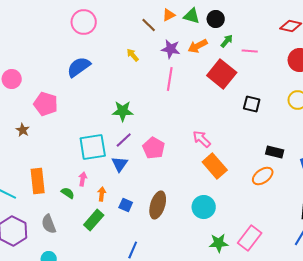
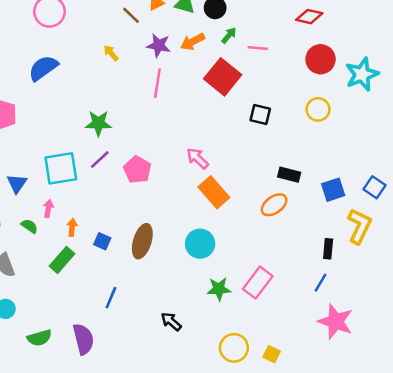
blue triangle: (120, 164) -> (17, 183), moved

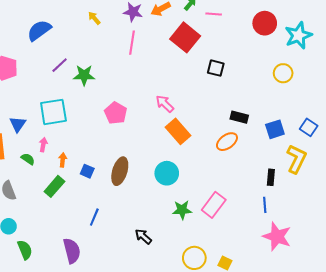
yellow circle: (318, 109) -> (283, 73), moved
purple line: (100, 160) -> (60, 65), moved
blue line: (321, 283) -> (265, 205), turned -35
green semicircle: (39, 338) -> (25, 250), moved, turned -96

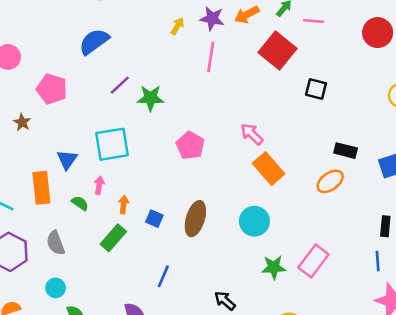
yellow arrow: (94, 18) -> (177, 26), moved, turned 72

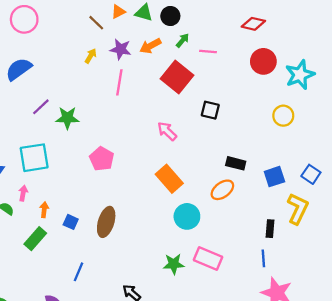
pink arrow: (252, 134) -> (167, 131), moved
cyan circle: (254, 221) -> (187, 216), moved
pink rectangle: (313, 261) -> (208, 258), turned 76

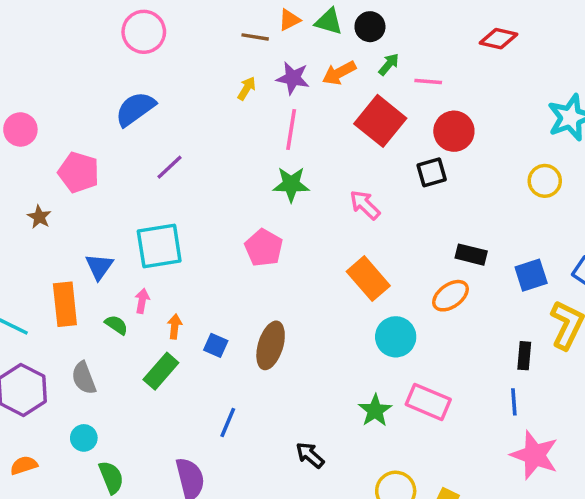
brown line: (96, 23) -> (255, 37), turned -35
red circle: (263, 61) -> (454, 131), moved
black square: (210, 110) -> (432, 172), turned -30
green star: (67, 118) -> (291, 184), moved
green star: (174, 264) -> (375, 411), turned -30

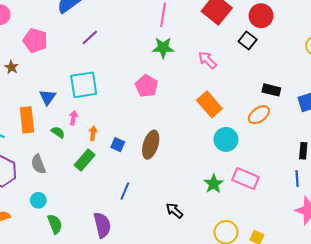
black square: (432, 172) -> (248, 40), turned -36

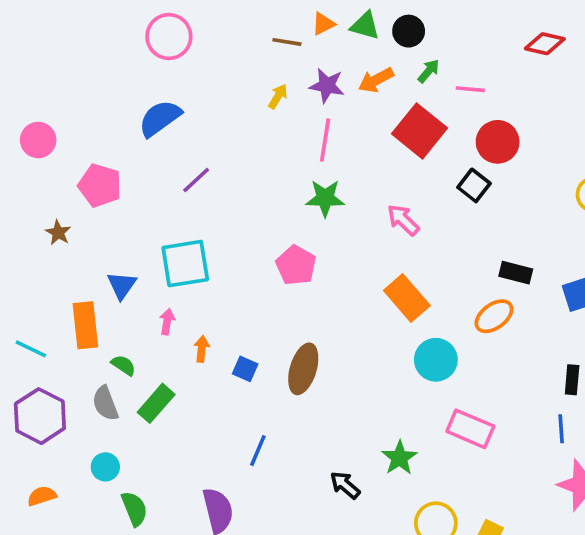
green semicircle: (58, 132) -> (123, 365), moved
green rectangle: (85, 160) -> (156, 403), moved
green star: (214, 184) -> (400, 458), moved

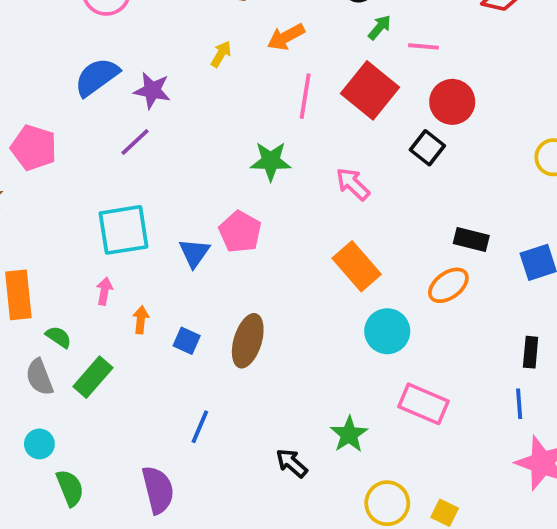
orange arrow: (376, 80) -> (286, 37), moved
purple star: (327, 86) -> (152, 90), moved
pink line: (325, 140) -> (305, 96), moved
blue triangle: (122, 285) -> (194, 253), moved

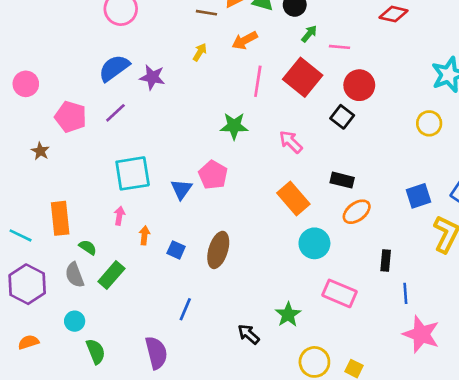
purple line: (135, 142) -> (115, 113), moved
black rectangle: (471, 239) -> (342, 180), moved
black rectangle: (531, 352) -> (386, 260), moved

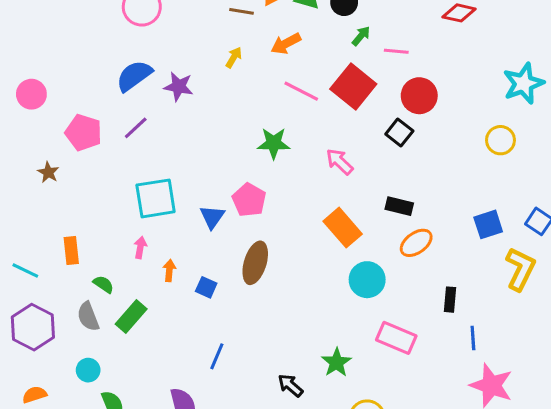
pink line: (258, 81) -> (301, 91), turned -72
orange rectangle: (60, 218) -> (71, 251), size x0.7
brown ellipse: (218, 250) -> (255, 263), moved

